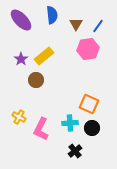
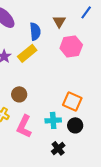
blue semicircle: (52, 15) -> (35, 31), moved
blue line: (98, 26) -> (86, 12), moved
brown circle: (36, 80) -> (19, 94), moved

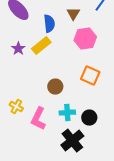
brown circle: (19, 94) -> (55, 87), moved
orange square: (72, 101) -> (90, 76), moved
black cross: (58, 148) -> (72, 141), size x1.6

